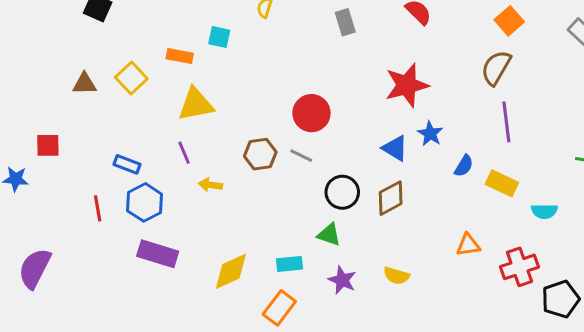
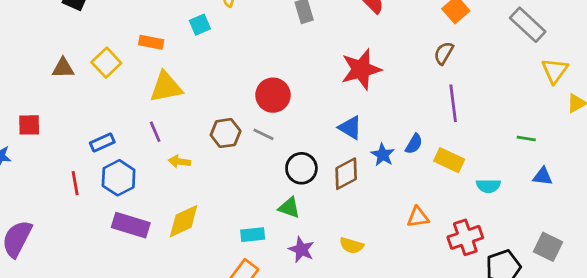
cyan square: (219, 37) -> (200, 25), moved, turned -35
brown semicircle: (496, 68) -> (444, 53), size x0.7
blue star: (430, 134) -> (383, 155), moved
blue rectangle: (127, 164) -> (102, 143), turned -45
yellow diamond: (231, 271) -> (184, 221), moved

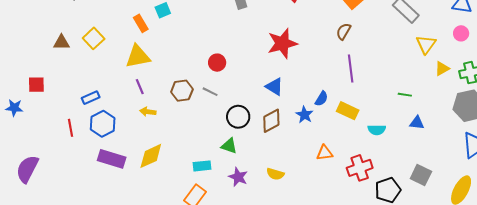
orange rectangle: (151, 42) -> (141, 23), moved, turned 48
red circle: (273, 95) -> (217, 63), size x0.7
purple line: (155, 132) -> (140, 87), moved
blue star: (383, 155) -> (304, 115), moved

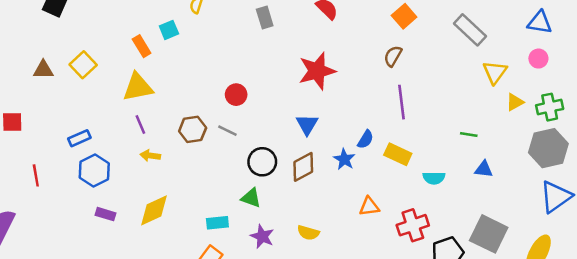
blue triangle: (274, 87) -> (307, 124), turned 30
red line: (71, 128) -> (36, 175), moved
purple rectangle: (112, 159) -> (105, 214), size x0.6
gray square: (421, 175) -> (489, 234), size x1.4

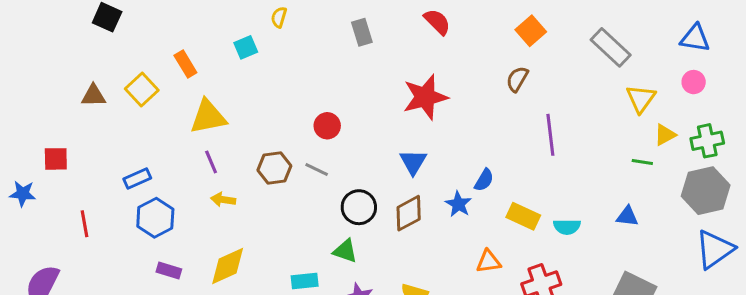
orange rectangle: (142, 46) -> (185, 64), moved
purple line: (402, 102) -> (550, 135), moved
green line: (469, 134) -> (642, 162), moved
yellow rectangle: (398, 154) -> (523, 216), moved

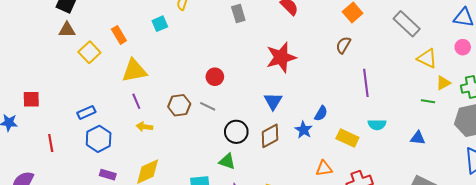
brown triangle: (93, 96) -> (67, 30), moved
yellow triangle: (641, 99) -> (427, 58), turned -40
cyan semicircle: (567, 227) -> (377, 125), moved

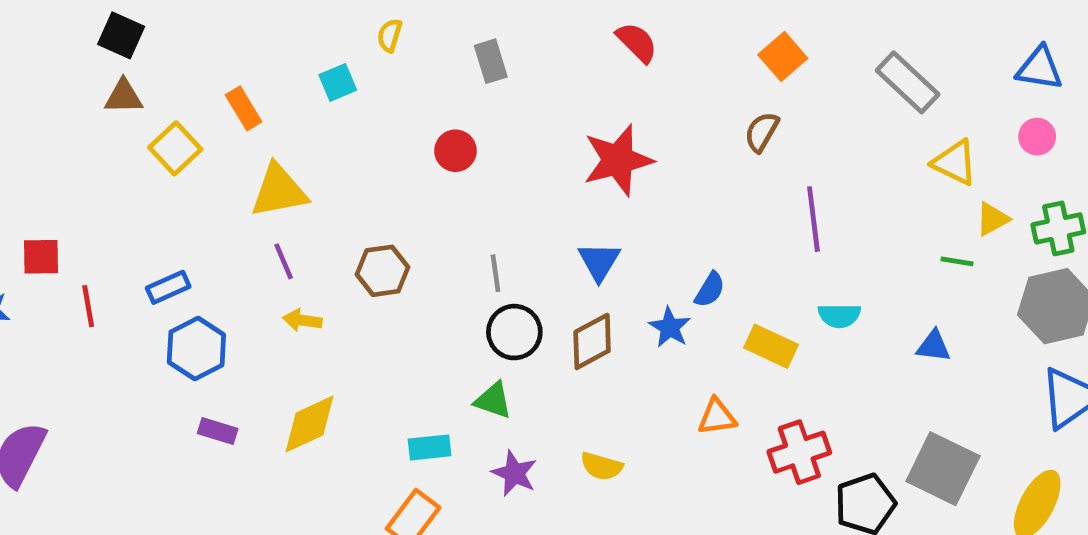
gray rectangle: (238, 13) -> (491, 61), moved
red circle: (215, 77) -> (455, 151), moved
gray line: (208, 106) -> (496, 273), moved, turned 56
red line: (51, 143) -> (88, 306), moved

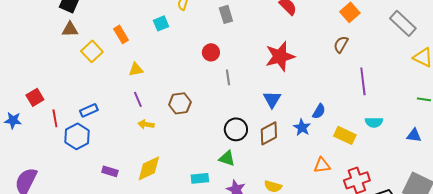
yellow triangle: (279, 191) -> (136, 69), size x0.6
red square: (41, 257) -> (35, 97), turned -30
gray line: (496, 273) -> (228, 77), moved
blue hexagon: (196, 349) -> (77, 136), moved

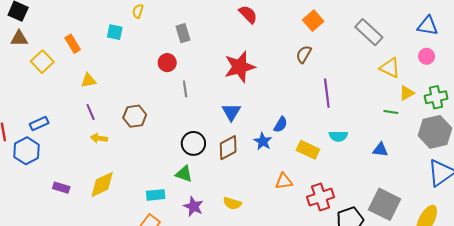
gray rectangle: (226, 14) -> (183, 33), moved
cyan square: (161, 23) -> (115, 32), turned 35

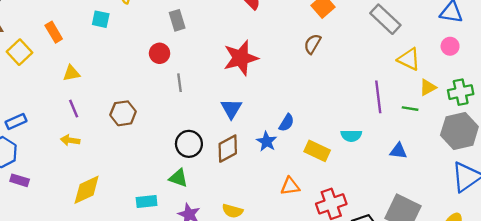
purple line: (327, 93) -> (378, 97), moved
yellow arrow: (99, 138) -> (70, 140), moved
purple rectangle: (61, 188) -> (20, 180), moved

